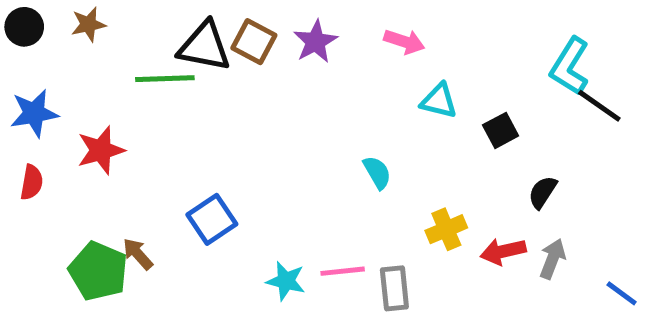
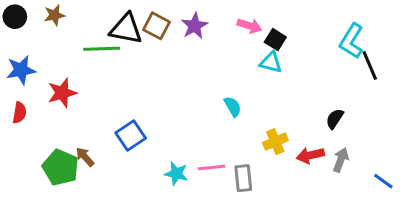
black line: (599, 106) -> (370, 65), turned 32
black square: (501, 130) -> (275, 40), moved, turned -30

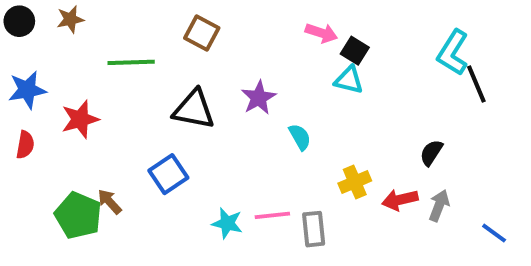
purple star: (195, 26) -> (259, 98), moved
black triangle: (126, 29) -> (194, 109), moved

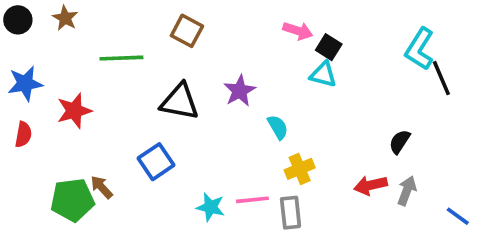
brown star: (70, 19) -> (65, 18), turned -30
yellow cross: (355, 182) -> (300, 169), moved
green pentagon: (78, 215) -> (72, 200), turned -30

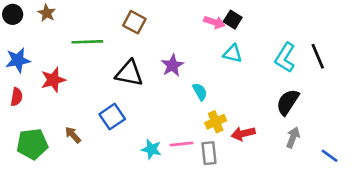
black square: (329, 47) -> (233, 20), moved
cyan L-shape: (420, 49) -> (285, 58), moved
black semicircle: (400, 142) -> (288, 102), size x1.5
red arrow: (371, 185) -> (243, 134), moved
green pentagon: (72, 200) -> (32, 144), moved

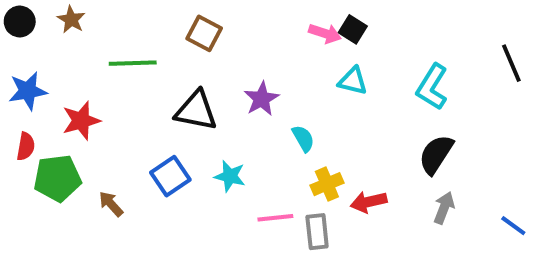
black line: (318, 56) -> (511, 63), moved
green pentagon: (32, 144) -> (57, 178), moved
cyan star: (151, 149) -> (230, 176), moved
blue line: (330, 156) -> (513, 226), moved

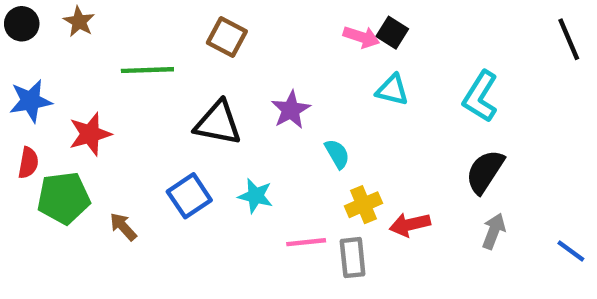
black line: (511, 63) -> (569, 39), moved

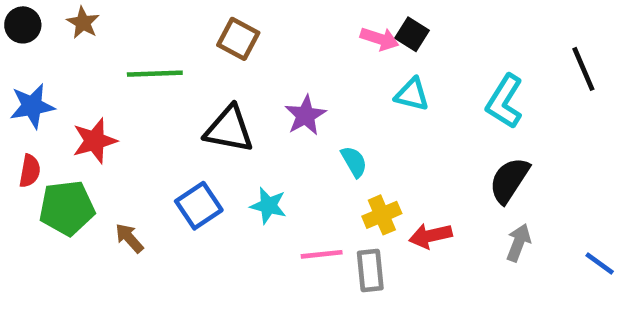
black line: (569, 39) -> (583, 69), moved

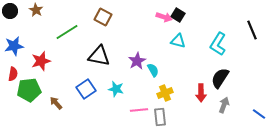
green line: (155, 74) -> (67, 32), turned -30
purple star: (305, 115) -> (137, 61), moved
red arrow: (430, 236) -> (201, 93), moved, turned -78

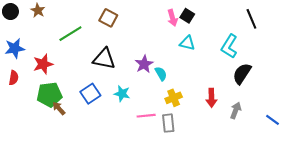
pink arrow: (164, 17) -> (172, 18), turned 56
black line: (252, 30) -> (251, 19), moved
black semicircle: (220, 78) -> (242, 74), moved
green pentagon: (29, 90) -> (49, 95), moved

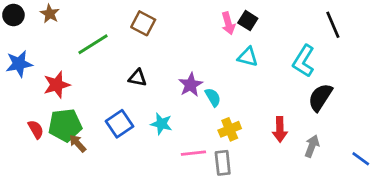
black triangle: (104, 59) -> (138, 78), size x0.6
red semicircle: (14, 78) -> (36, 129), moved, turned -40

